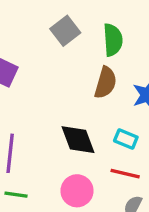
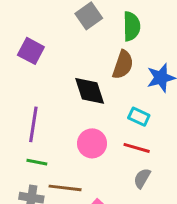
black diamond: (78, 140) -> (90, 91), moved
pink circle: (77, 191) -> (92, 143), moved

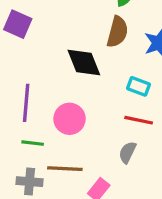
pink circle: (92, 143) -> (69, 119), moved
gray semicircle: (142, 178) -> (127, 152), moved

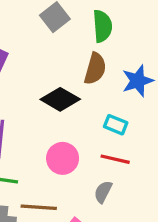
black diamond: (84, 63) -> (60, 99), turned -39
pink circle: (69, 119) -> (63, 158), moved

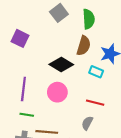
cyan rectangle: (116, 125) -> (96, 72), moved
pink circle: (63, 158) -> (57, 92), moved

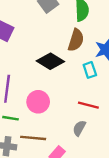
cyan rectangle: (96, 72) -> (90, 70), turned 48
pink circle: (57, 92) -> (38, 102), moved

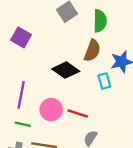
red line: (88, 105) -> (78, 113), moved

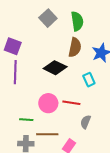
cyan rectangle: (104, 81) -> (89, 80), moved
purple line: (21, 95) -> (15, 72), moved

